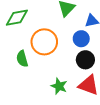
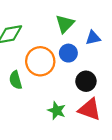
blue circle: (81, 39) -> (68, 53), moved

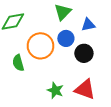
black circle: (86, 81) -> (84, 53), moved

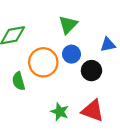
blue triangle: (88, 25) -> (108, 45), moved

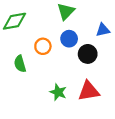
orange circle: (43, 62) -> (43, 46), size x0.6
red triangle: (93, 111) -> (89, 91), turned -30

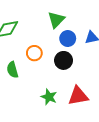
blue circle: (69, 39) -> (68, 39), moved
black circle: (88, 54) -> (64, 60), moved

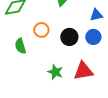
blue circle: (68, 39) -> (93, 37), moved

